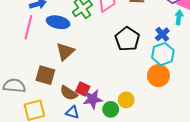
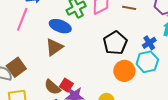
blue ellipse: (58, 22) -> (60, 26), moved
brown square: (45, 75) -> (16, 67), moved, turned 30
orange circle: (158, 76) -> (124, 71), moved

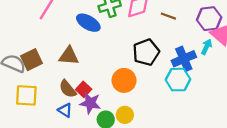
blue cross: (149, 43) -> (184, 59), size x1.5
brown triangle: (54, 47) -> (69, 56), moved, turned 30
orange circle: (124, 71) -> (124, 80), moved

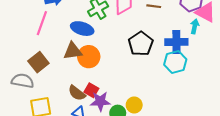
brown triangle: (69, 56) -> (73, 51), moved
blue cross: (184, 59) -> (176, 42), turned 35
brown square: (32, 60) -> (38, 62), moved
orange circle: (124, 80) -> (89, 57), moved

